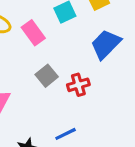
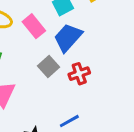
blue trapezoid: (106, 44) -> (68, 38), moved

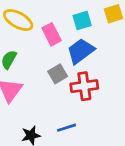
red cross: (79, 74) -> (84, 86), size x1.4

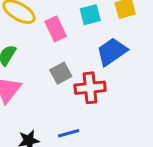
blue trapezoid: (81, 51) -> (112, 52), moved

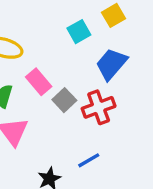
pink rectangle: (56, 29) -> (39, 82), moved

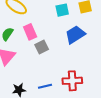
red cross: (99, 107) -> (72, 81), moved

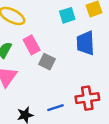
blue trapezoid: (75, 35) -> (85, 43), turned -55
gray square: (42, 47) -> (47, 62), turned -32

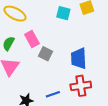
cyan square: (67, 15) -> (63, 13), turned 32
blue trapezoid: (85, 43) -> (79, 58), moved

